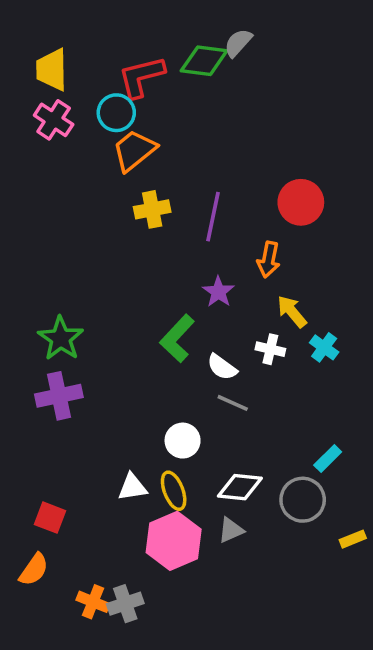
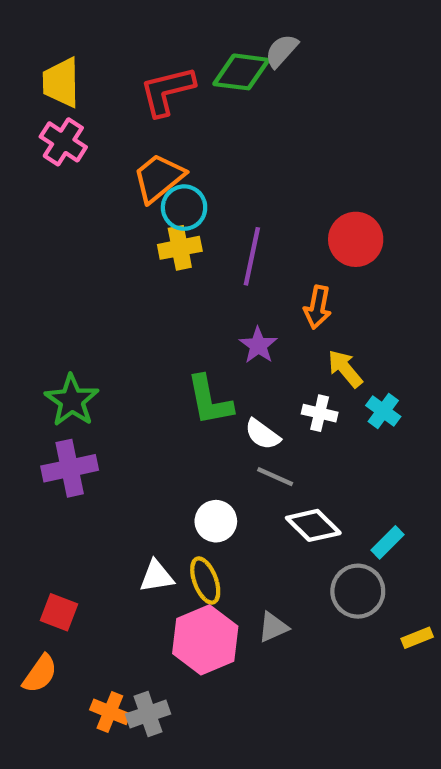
cyan circle: (116, 113) -> (184, 208), moved
green L-shape: (177, 338) -> (209, 400), turned -54
white diamond: (240, 487) -> (313, 525), moved, turned 39

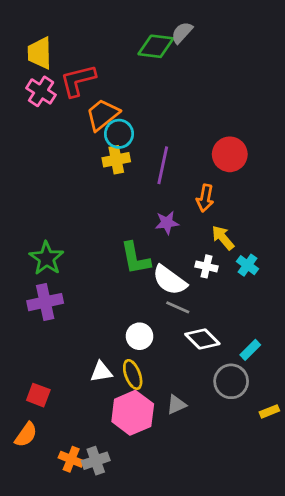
red L-shape: (167, 91) -> (78, 80), moved
purple star: (258, 345) -> (167, 223), turned 30
white semicircle: (262, 434) -> (170, 280), size x1.5

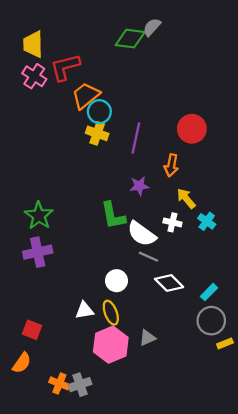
yellow cross: (116, 160) -> (97, 133), turned 30
gray circle: (231, 381) -> (211, 321), moved

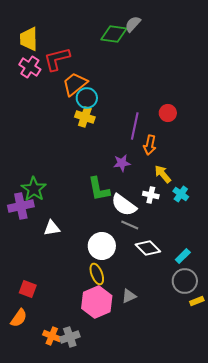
red circle: (192, 129) -> (168, 113), size x0.7
purple line: (136, 138) -> (135, 126), moved
purple cross: (38, 252) -> (21, 206), moved
white circle: (116, 281) -> (102, 246), size x1.4
white triangle: (85, 310) -> (52, 228), moved

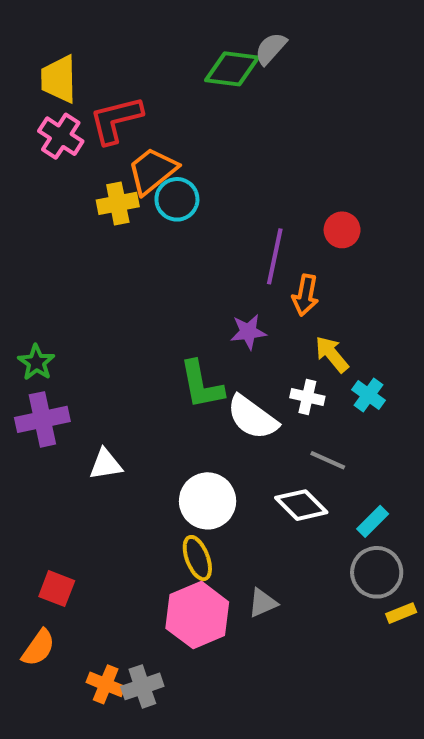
yellow cross: (85, 117) -> (118, 203), moved, turned -30
green star: (34, 189) -> (36, 362), moved, size x0.7
gray line: (130, 225) -> (328, 460), moved

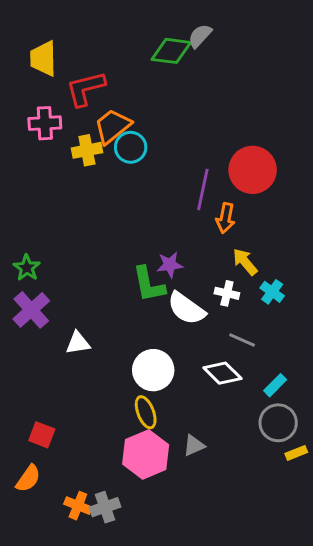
pink cross: (61, 136) -> (45, 123), moved, turned -36
red circle: (342, 230) -> (253, 170), size x1.8
purple star: (248, 332) -> (170, 265), moved
purple cross: (42, 419) -> (31, 310), turned -30

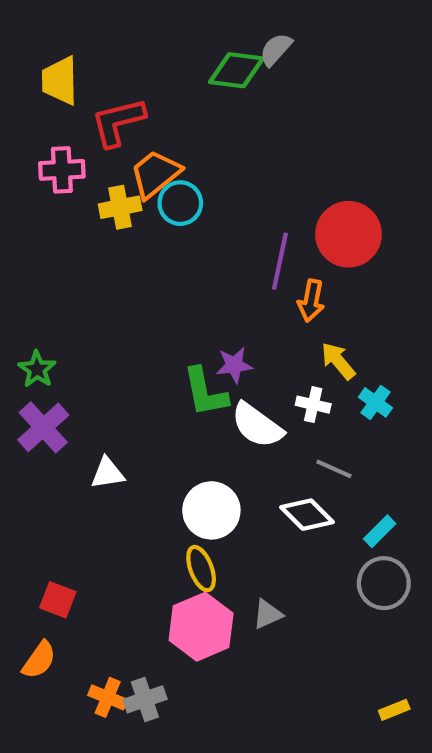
yellow rectangle: (296, 453) -> (394, 710), moved

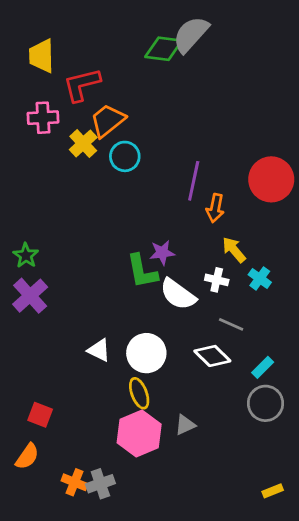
gray semicircle: (276, 49) -> (191, 34), size x1.6
cyan circle: (180, 203) -> (125, 156), moved
yellow cross: (120, 207) -> (83, 144), turned -32
red circle: (348, 234) -> (271, 179), moved
white triangle: (108, 473) -> (99, 350), moved, turned 35

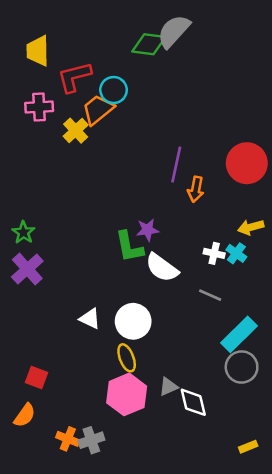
cyan circle: (125, 156) -> (114, 90), moved
yellow arrow: (234, 250) -> (251, 227), moved, turned -65
white cross: (217, 280) -> (214, 253), moved
white diamond: (212, 356) -> (193, 402), moved, turned 32
cyan rectangle: (263, 367) -> (239, 334), size x1.8

